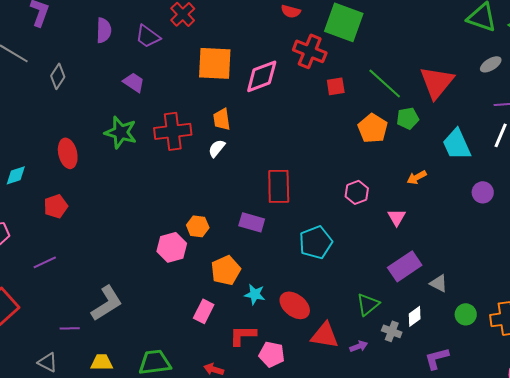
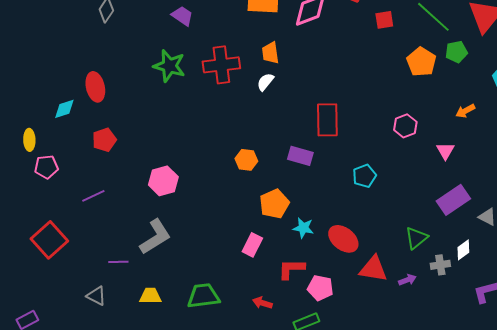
red ellipse: (68, 153) -> (95, 87), moved
cyan pentagon: (316, 242) -> (364, 176), size x0.7
pink hexagon: (172, 247) -> (163, 181), moved
gray cross: (392, 331) -> (440, 265), turned -30

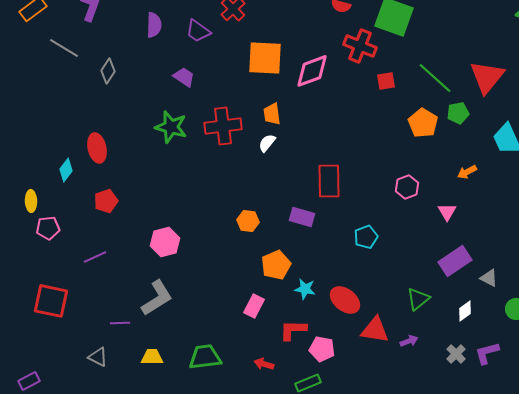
cyan diamond: (64, 109) -> (66, 170), turned -35
red square: (49, 240) -> (51, 301), turned -36
gray cross: (440, 265) -> (456, 354), moved, turned -36

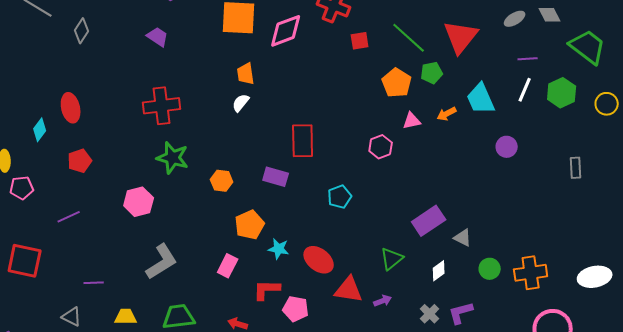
red cross: (223, 126) -> (162, 106), moved
green star: (171, 127) -> (173, 158), moved
orange arrow: (467, 172) -> (447, 114), moved
pink triangle: (447, 212) -> (412, 121), moved, turned 48
gray L-shape: (157, 298) -> (162, 262), moved

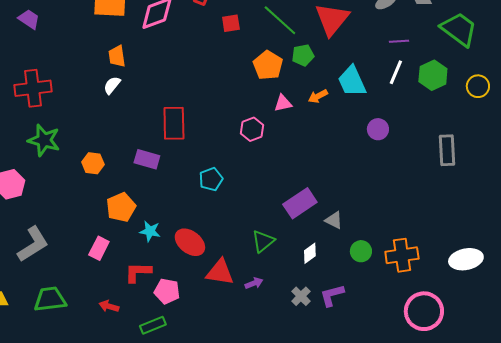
gray rectangle: (576, 168) -> (447, 150), size x1.4

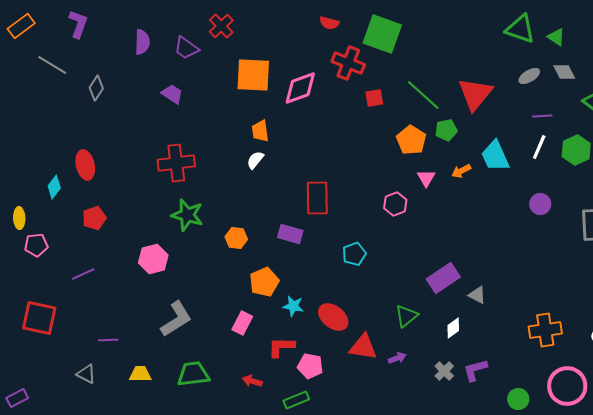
pink triangle: (283, 103) -> (426, 178), turned -48
purple circle: (378, 129) -> (540, 204), moved
green circle: (361, 251) -> (518, 399), moved

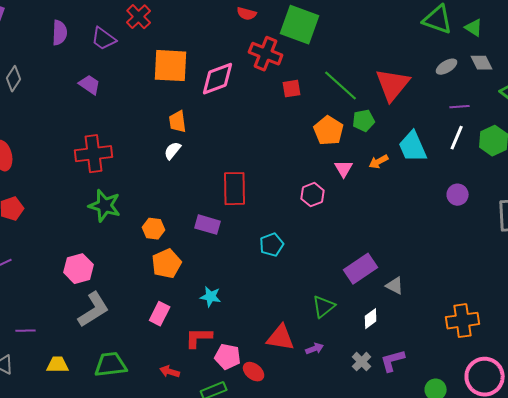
pink hexagon: (153, 259) -> (79, 269), moved
orange pentagon: (264, 282) -> (167, 264), moved
red ellipse: (333, 317) -> (254, 372), moved, size x0.7

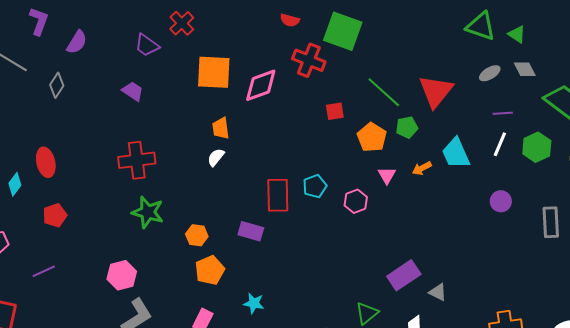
purple semicircle: (60, 33) -> (77, 42), moved, turned 30
red square: (292, 89) -> (335, 111), moved
cyan pentagon: (272, 245) -> (315, 186), moved

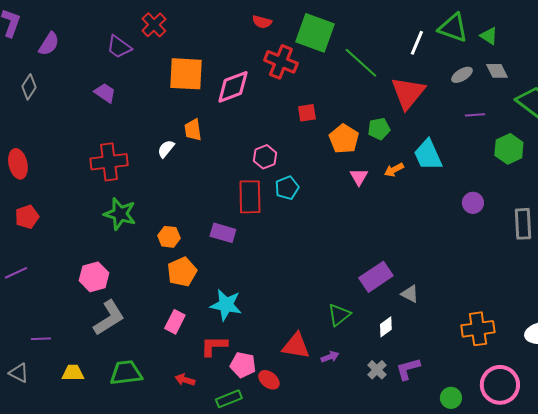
green line: (384, 92) -> (361, 63), moved
white line: (500, 144) -> (417, 43), moved
white semicircle: (216, 157) -> (166, 149), moved
pink hexagon: (356, 201) -> (265, 157), moved
cyan star: (254, 303) -> (226, 305), size x1.5

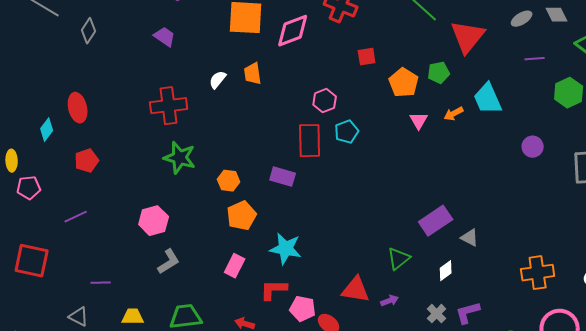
white semicircle: (166, 149) -> (218, 80), moved
gray L-shape: (109, 318) -> (169, 262), size x0.7

